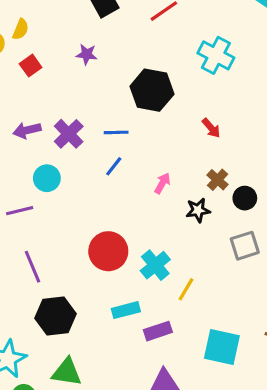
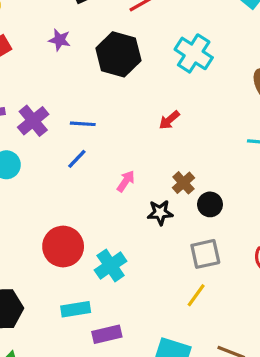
black hexagon: (152, 90) -> (118, 54), moved
red arrow: (211, 128) -> (169, 120), moved, turned 85
yellow line: (186, 289) -> (196, 295), moved

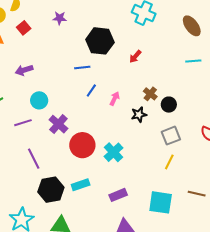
black hexagon: (118, 54) -> (100, 41), moved
purple cross: (33, 121) -> (58, 124), moved
blue line: (77, 159) -> (91, 91), moved
cyan rectangle: (76, 309) -> (81, 185), moved

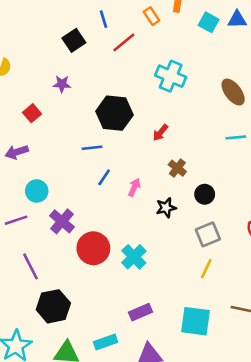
red square: (24, 28) -> (32, 113), moved
brown cross: (150, 94) -> (177, 168), moved
cyan rectangle: (81, 185) -> (106, 342), moved

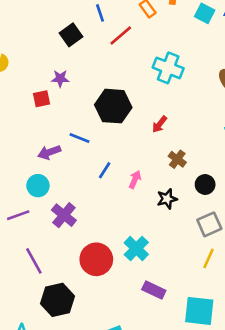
red square: (32, 113) -> (41, 99), moved, turned 30
blue line: (92, 148) -> (79, 138), moved, turned 30
purple arrow: (17, 152) -> (49, 152), moved
red circle: (93, 248) -> (96, 259), moved
purple rectangle: (141, 312) -> (154, 290), moved, turned 50

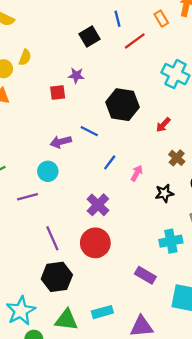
purple cross: (64, 215) -> (98, 205), moved
cyan cross: (136, 249) -> (171, 241), moved, turned 30
purple line: (34, 261) -> (52, 238), moved

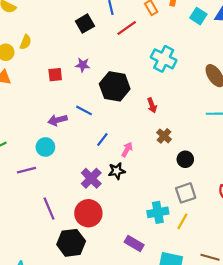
purple star: (76, 75) -> (83, 65), moved
red arrow: (163, 125) -> (152, 105), turned -64
black star: (164, 193) -> (117, 171), moved
black hexagon: (57, 277) -> (71, 243), moved

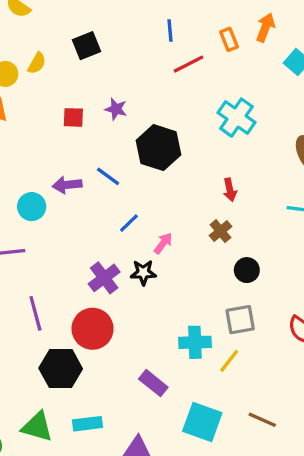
black square: (85, 24) -> (86, 46), moved
red arrow: (152, 105) -> (230, 190), moved
cyan circle: (45, 147) -> (32, 207), moved

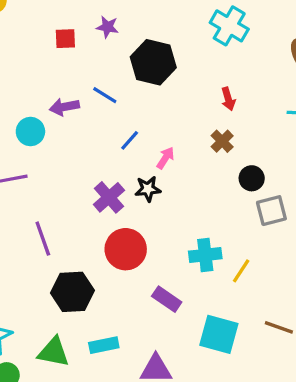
gray square: (240, 320) -> (271, 211), moved
red circle: (93, 329) -> (126, 249), moved

